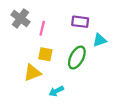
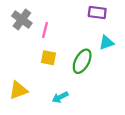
purple rectangle: (80, 22) -> (97, 13), moved
yellow triangle: (32, 73) -> (18, 90), moved

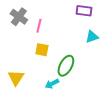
green ellipse: (82, 61) -> (66, 66), moved
yellow triangle: (18, 90) -> (16, 78), turned -36

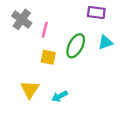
green ellipse: (66, 66) -> (76, 46), moved
yellow triangle: (16, 78) -> (30, 89), moved

